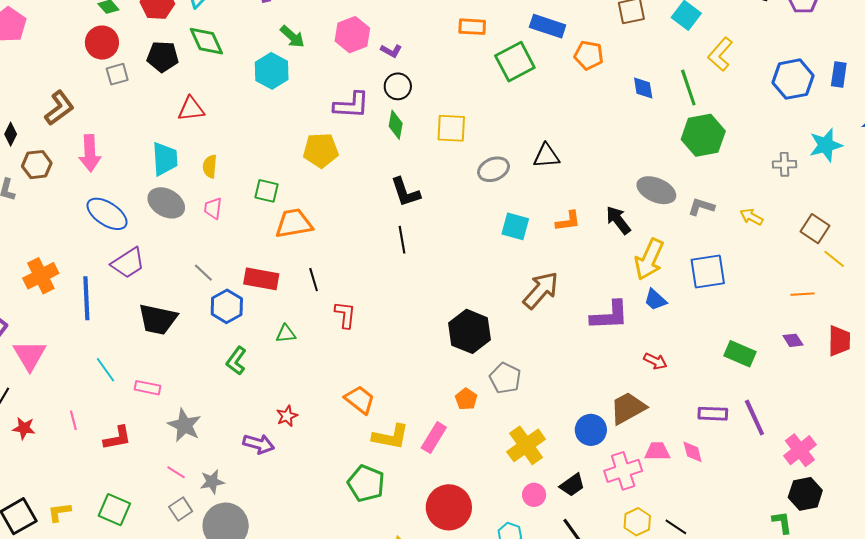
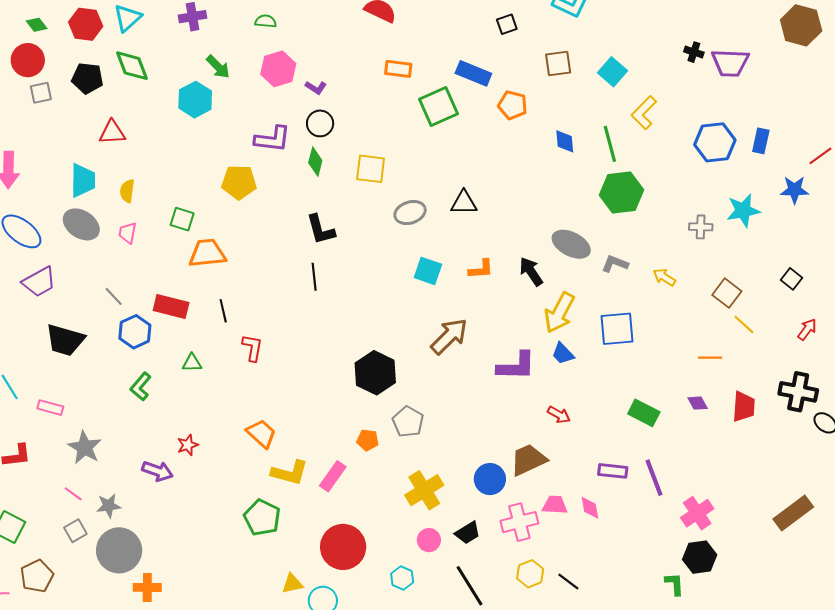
orange pentagon: (466, 399) -> (368, 440), turned -30

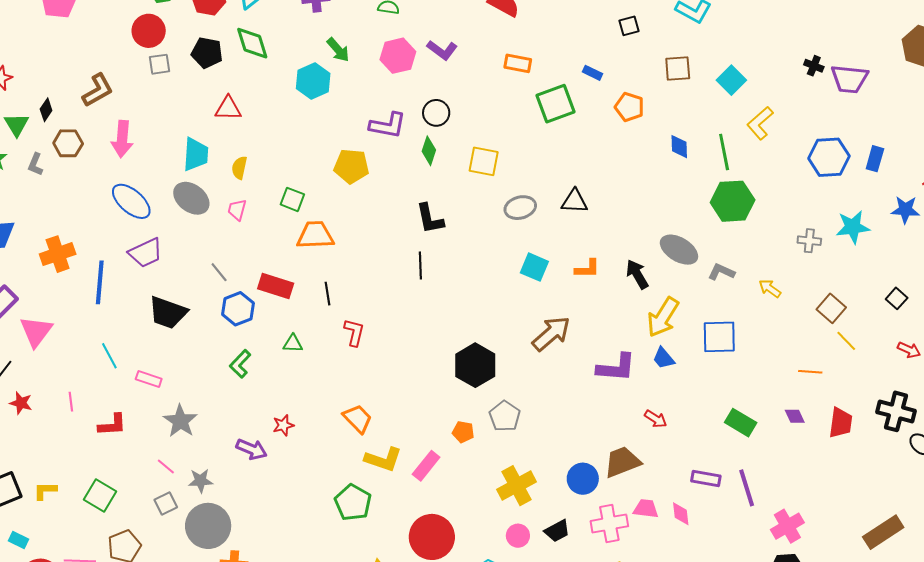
blue rectangle: (473, 73) -> (593, 73), size x0.6
purple L-shape: (316, 88) -> (442, 50), moved, size x1.4
red arrow: (807, 329) -> (909, 350), turned 75

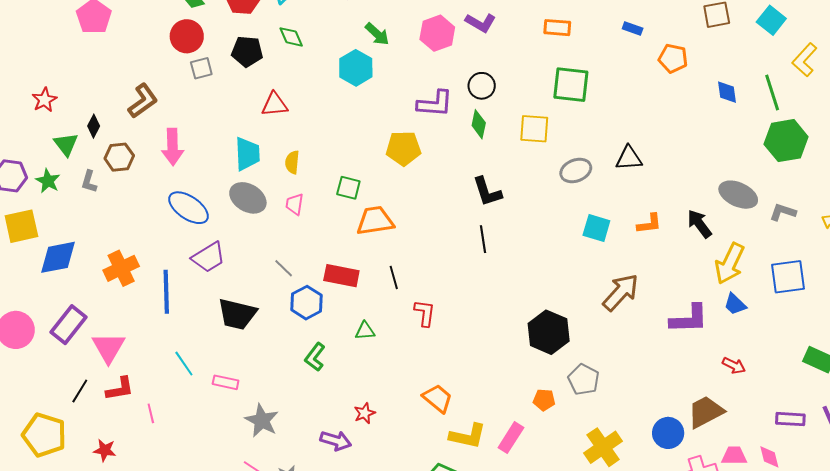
green diamond: (252, 43) -> (291, 37), size x0.7
green square: (556, 104) -> (571, 85), moved, turned 33
red star: (21, 403) -> (105, 450), moved
red L-shape: (112, 425) -> (120, 389), moved

